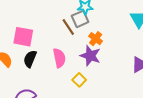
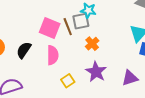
pink square: (23, 37) -> (50, 28), moved
purple star: (90, 56) -> (96, 72), moved

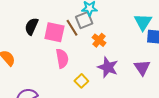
black semicircle: (24, 50) -> (31, 26), moved
purple triangle: (130, 78) -> (142, 68), turned -36

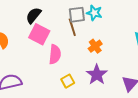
gray square: (84, 20) -> (77, 15), moved
pink square: (54, 32) -> (39, 34), moved

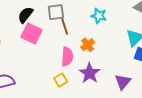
cyan star: (94, 13) -> (99, 16), moved
gray square: (77, 15) -> (56, 12), moved
pink semicircle: (55, 54) -> (67, 57), moved

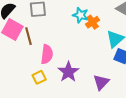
brown line: (64, 26) -> (29, 36), moved
orange cross: (88, 45) -> (93, 22), moved

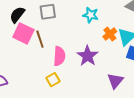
orange cross: (93, 22) -> (110, 34), moved
purple star: (68, 72) -> (88, 56), moved

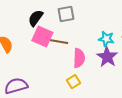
cyan star: (91, 15) -> (106, 39), moved
brown line: (40, 39) -> (59, 42), turned -60

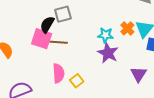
black semicircle: (36, 18) -> (47, 25), moved
pink semicircle: (79, 58) -> (58, 73), moved

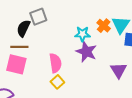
pink square: (42, 39) -> (16, 64), moved
brown line: (59, 42) -> (19, 47), moved
pink semicircle: (58, 73) -> (55, 63), moved

